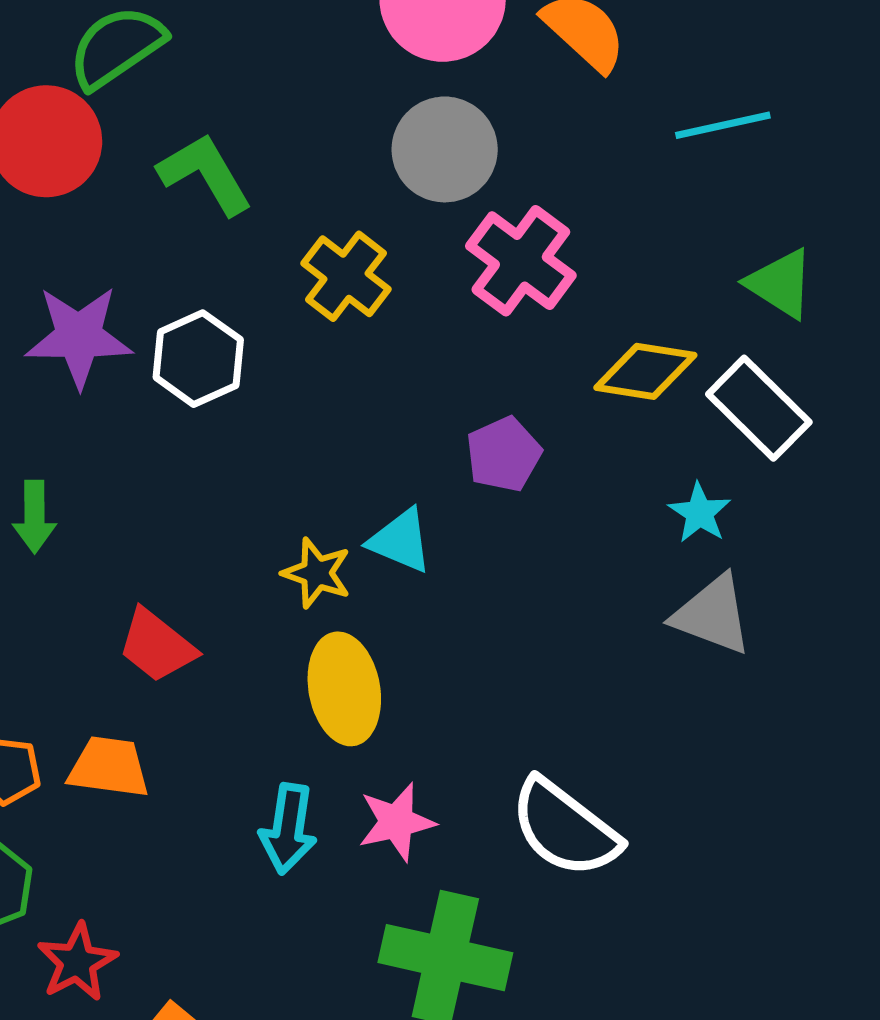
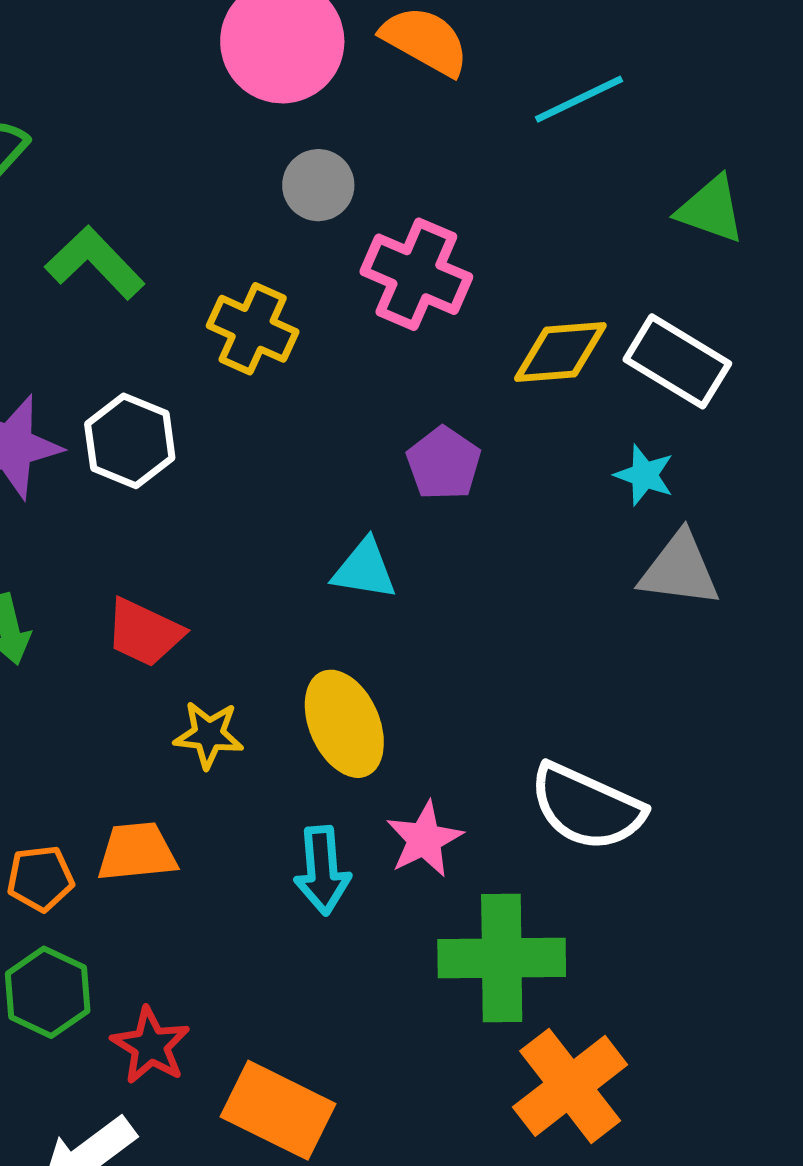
gray circle: (445, 149) -> (318, 185), size x0.7
green triangle: (780, 284) -> (711, 210), moved
yellow star: (317, 573) -> (209, 735), moved
red trapezoid: (157, 646) -> (144, 632), moved

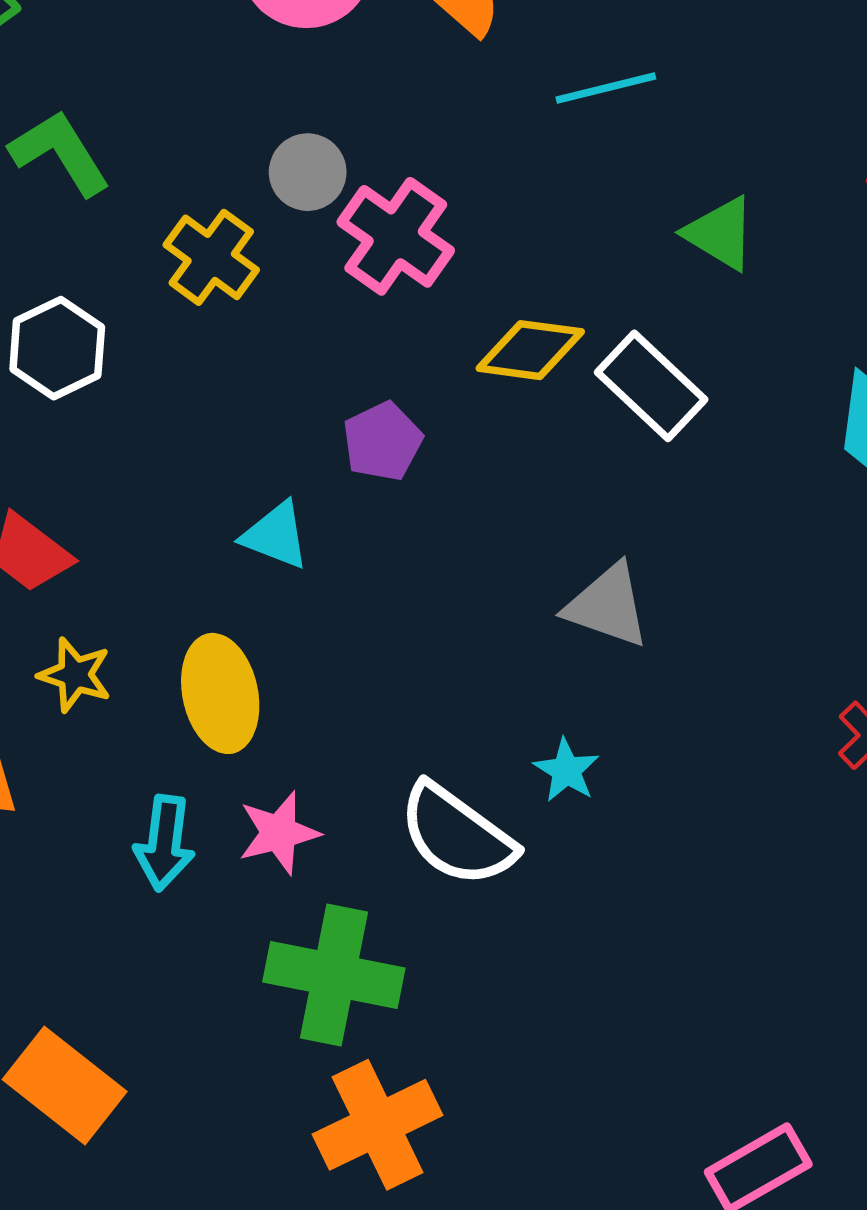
gray circle: (318, 185) -> (308, 172), moved
cyan star: (644, 475) -> (566, 770), moved

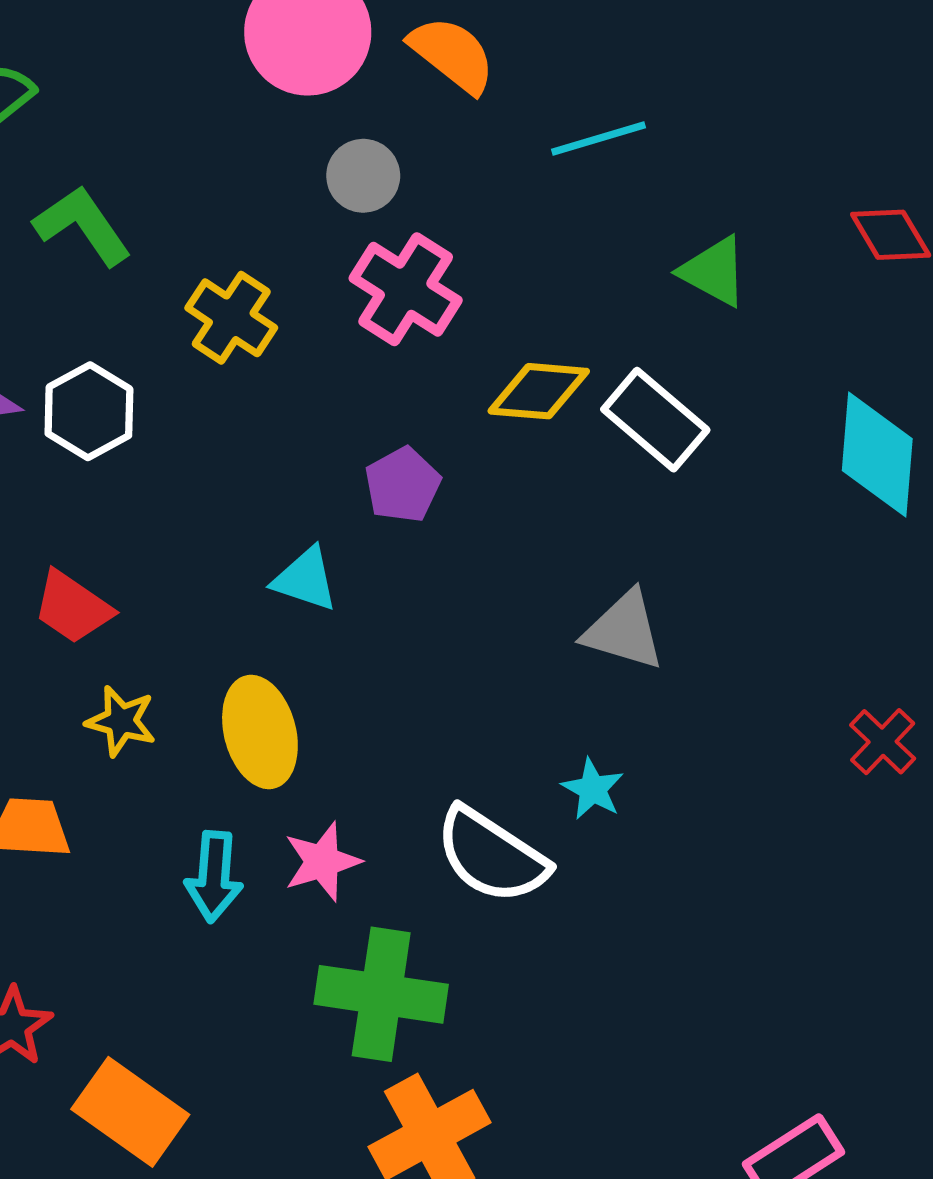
gray circle: (308, 172) -> (363, 176), moved

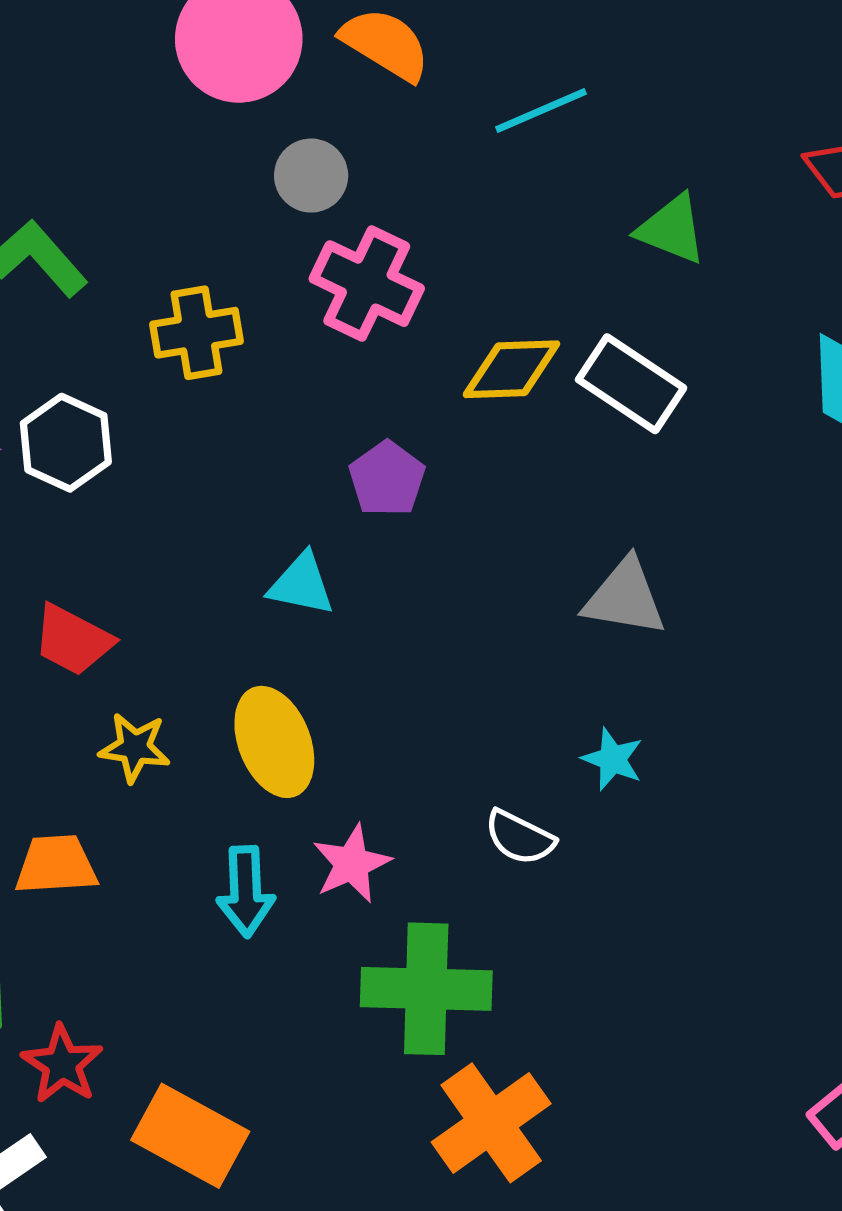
yellow cross: (231, 318) -> (196, 333), turned -36
white semicircle: (492, 855) -> (520, 837), size x0.6

